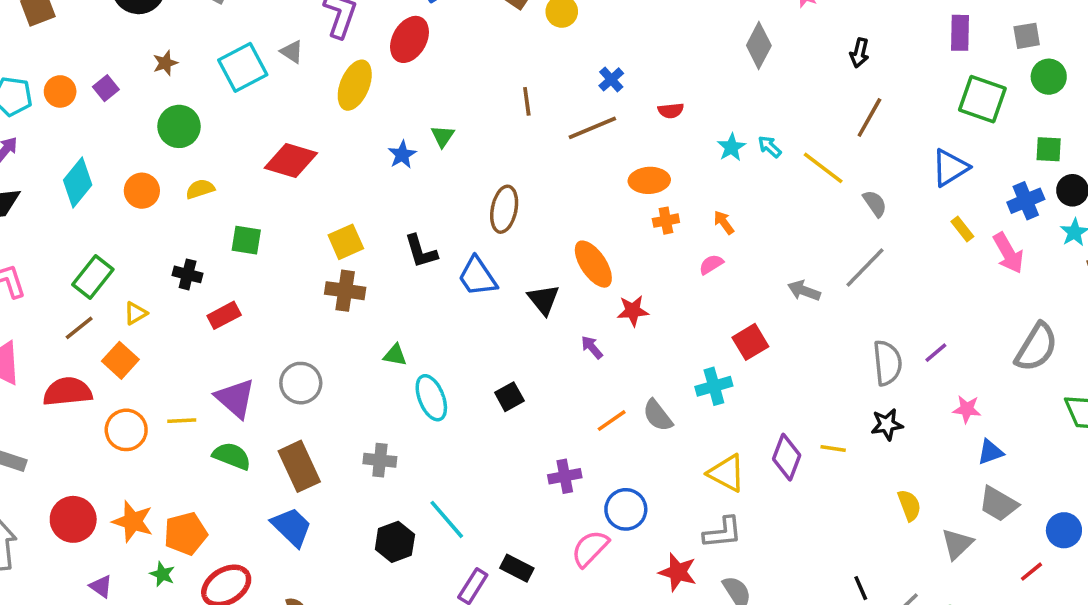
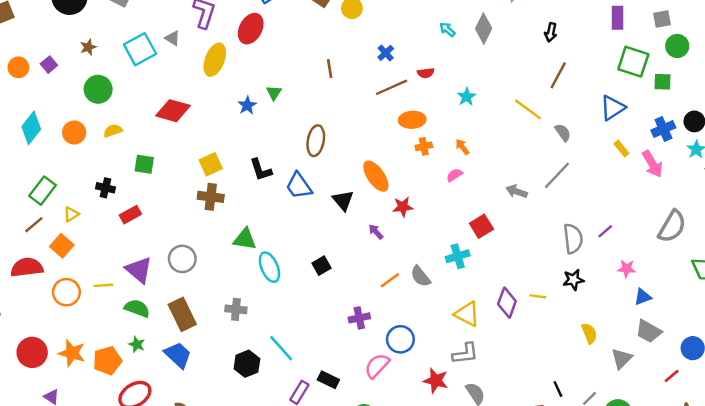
brown line: (592, 128) -> (392, 87), moved
cyan arrow: (770, 147) -> (447, 29), moved
green square: (1049, 149) -> (662, 82), moved
green triangle: (395, 355) -> (245, 239), size x1.5
green star: (162, 574) -> (137, 344), moved

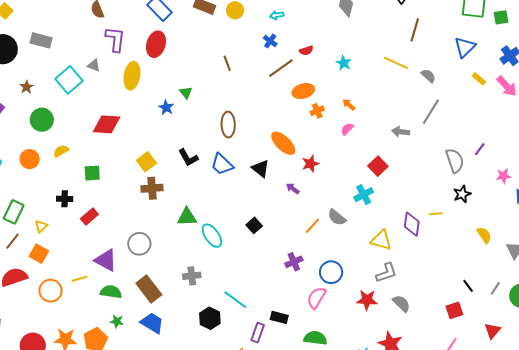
cyan arrow: (447, 29) -> (277, 15), moved, turned -40

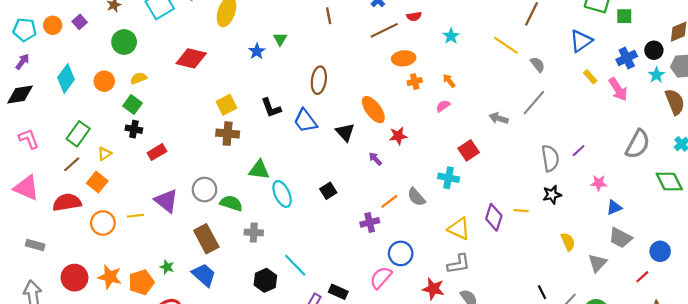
green square: (92, 173) -> (132, 104), moved, turned 30
cyan cross: (364, 195) -> (449, 178), turned 30
purple cross: (294, 262) -> (370, 222), moved
green semicircle: (111, 292) -> (231, 203), moved

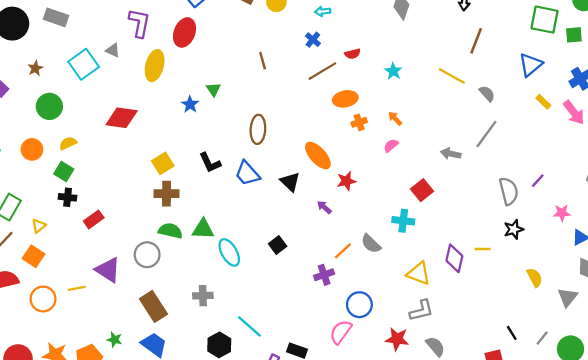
green semicircle: (231, 203) -> (170, 231), moved

